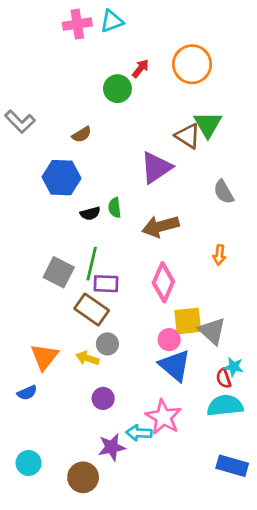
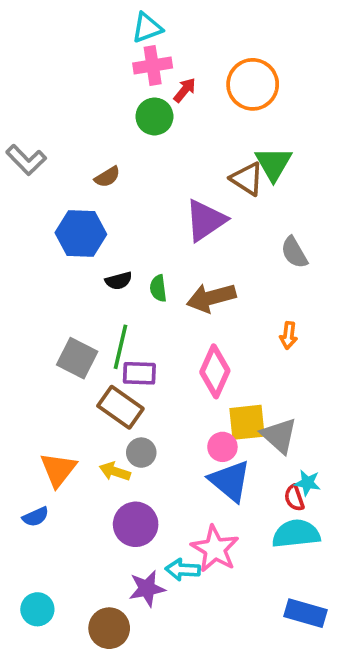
pink cross: (77, 24) -> (153, 66), moved
green semicircle: (115, 208) -> (158, 288), moved
purple circle: (103, 398) -> (136, 524), size x1.5

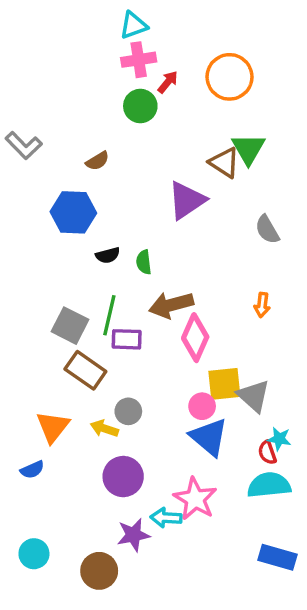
brown arrow: (211, 298) -> (171, 305), moved
brown rectangle: (120, 407) -> (85, 370), moved

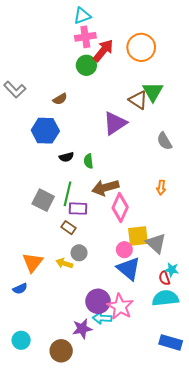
red arrow: (168, 82) -> (103, 51), size x1.6
brown rectangle: (85, 370) -> (68, 228), moved, size x0.6
purple circle: (123, 477) -> (98, 301), moved

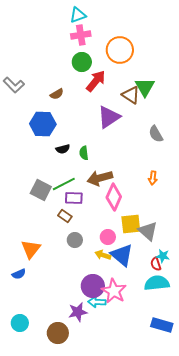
orange circle: (141, 47) -> (120, 50), moved
red arrow: (103, 51) -> (96, 81), moved
green line: (67, 194) -> (64, 184), turned 50
pink circle: (124, 250) -> (108, 237), moved
yellow arrow: (64, 263) -> (103, 255), moved

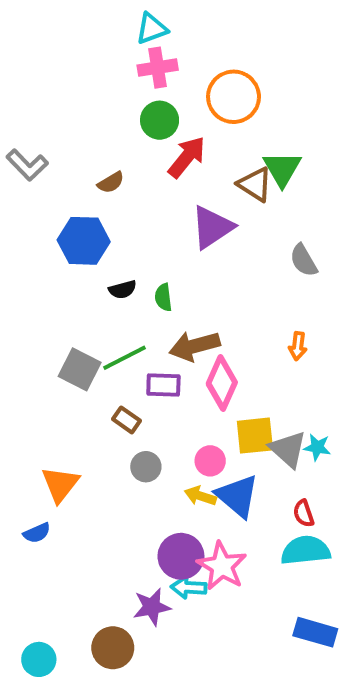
purple rectangle: (74, 198) -> (163, 385), moved
cyan star: (163, 256) -> (317, 447), moved
cyan circle: (20, 323) -> (39, 659), moved

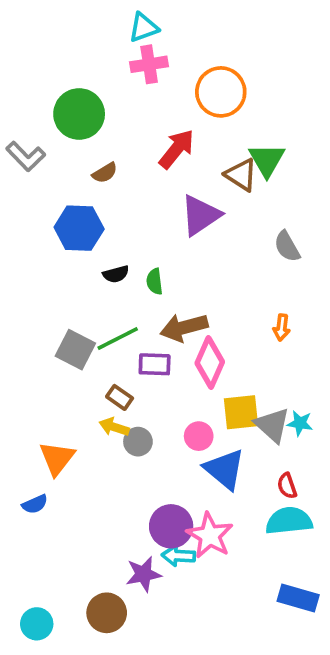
green circle: (160, 120) -> (79, 114), moved, size x1.4
yellow arrow: (200, 496) -> (114, 427), moved

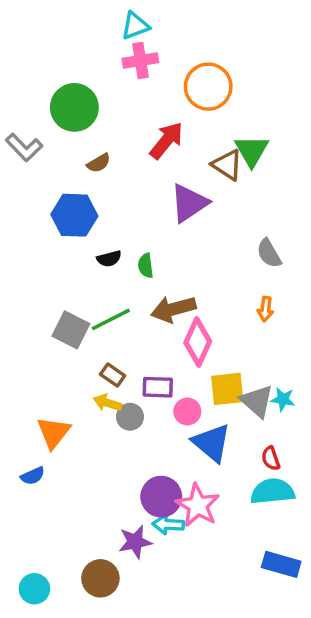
gray semicircle: (287, 247) -> (269, 253), moved
purple rectangle: (155, 364) -> (158, 387), moved

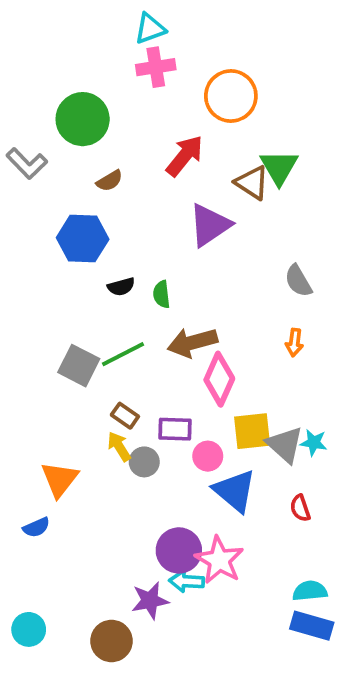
yellow arrow: (107, 403) -> (119, 446), turned 40
cyan semicircle: (272, 491) -> (310, 591), moved, size x0.7
cyan circle: (34, 589) -> (29, 629), moved

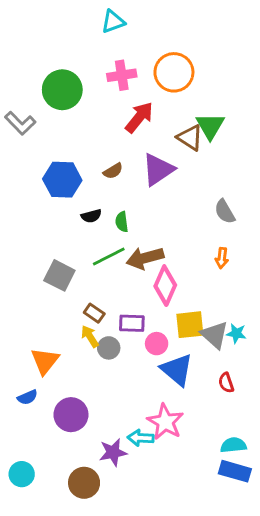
pink cross: (156, 67) -> (122, 75), moved
brown semicircle: (110, 181) -> (113, 171), moved
green line: (123, 354) -> (109, 257), moved
purple circle: (179, 550) -> (71, 415), moved

